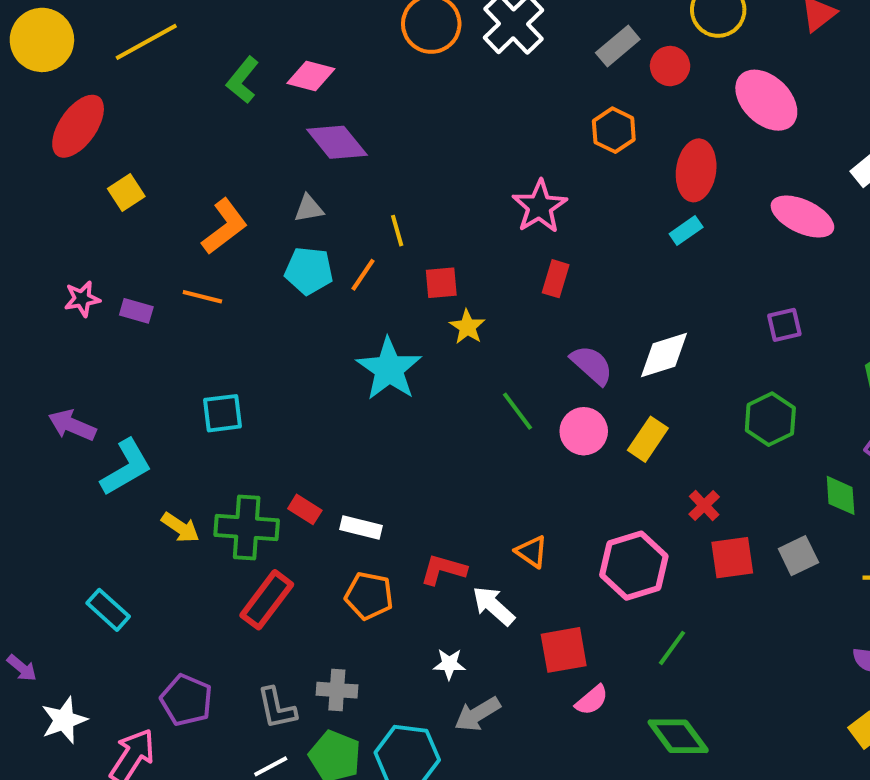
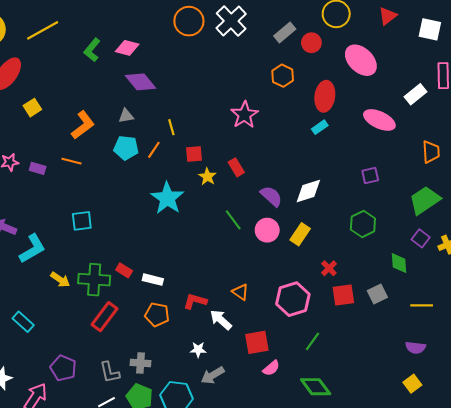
red rectangle: (556, 279) -> (236, 167), moved, turned -48

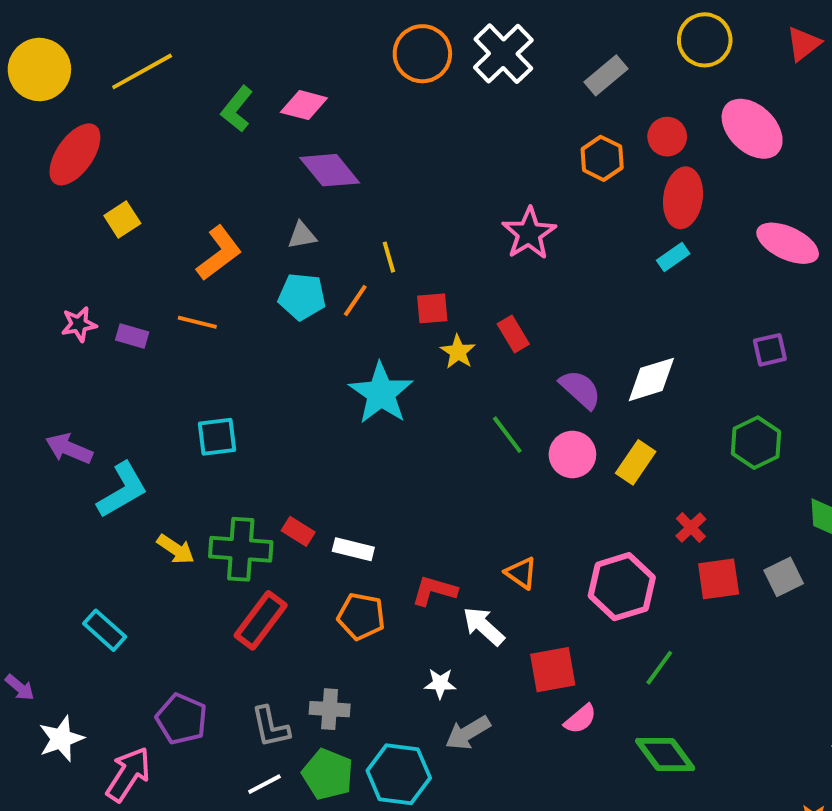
red circle: (311, 43) -> (667, 137), moved

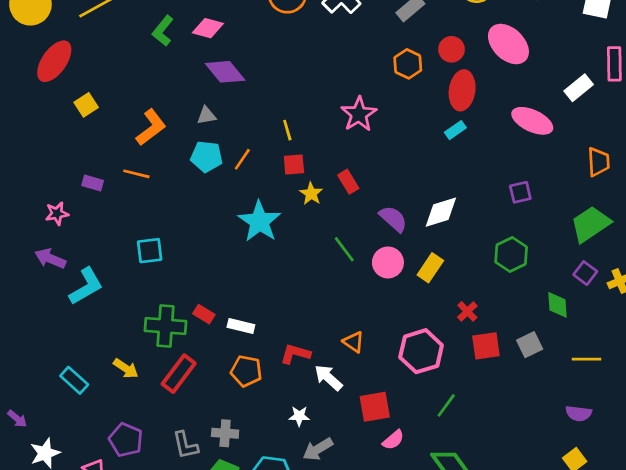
yellow line: (389, 257) -> (287, 130), moved
pink star: (79, 324) -> (57, 213), moved
yellow arrow: (176, 549) -> (126, 368), moved

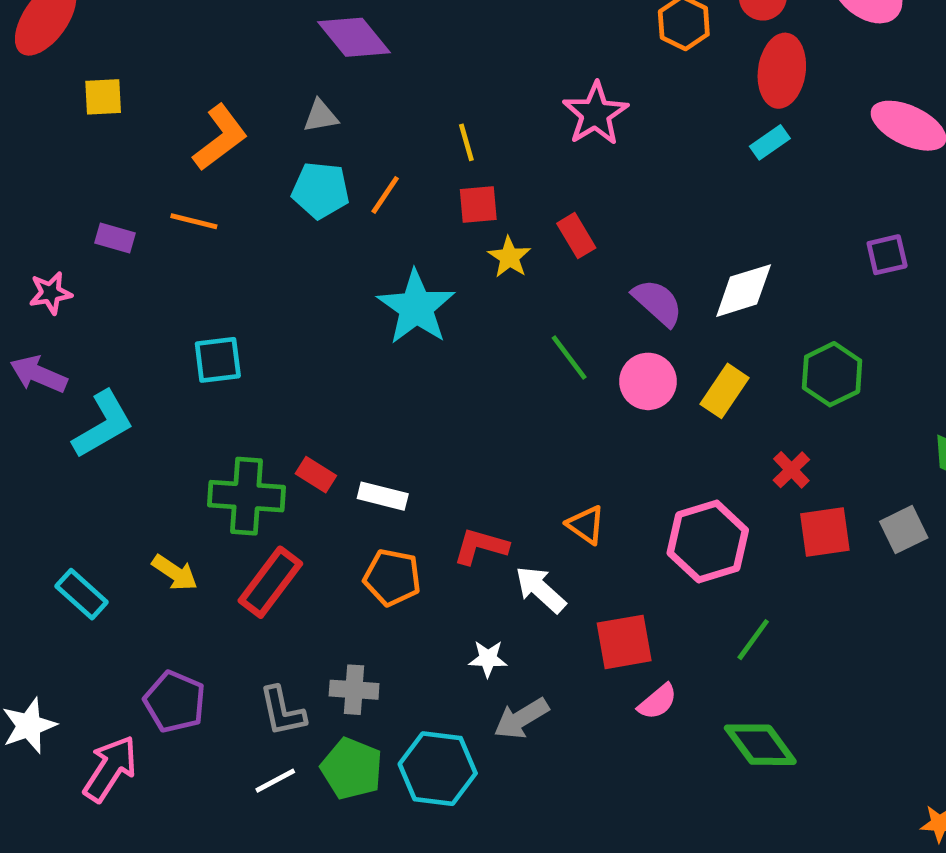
yellow square: (86, 105) -> (103, 97), turned 30
green hexagon: (511, 255) -> (832, 374), moved

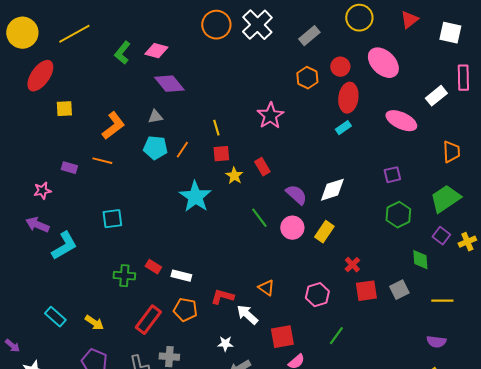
green hexagon: (832, 374) -> (398, 215), moved
green cross: (246, 496) -> (124, 276), size x0.7
pink hexagon: (708, 542) -> (317, 295), size x0.7
yellow arrow: (175, 573) -> (94, 323), moved
red rectangle: (270, 582) -> (148, 320), moved

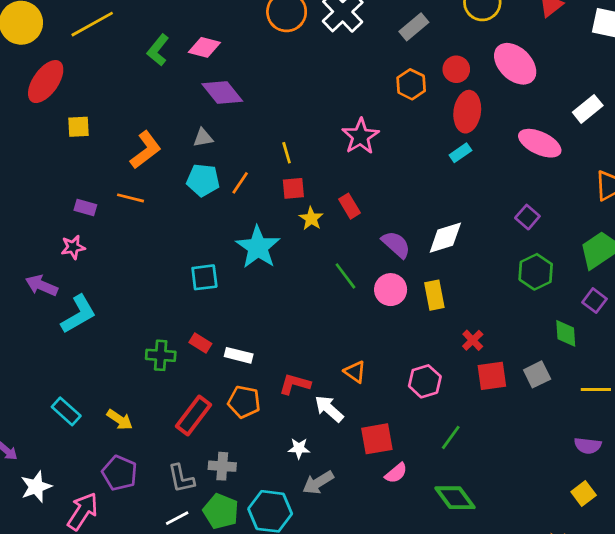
purple square: (392, 175) -> (527, 217), turned -36
pink star: (42, 191) -> (73, 247), moved
cyan square: (112, 219) -> (204, 277), moved
yellow rectangle: (324, 232) -> (434, 295), turned -45

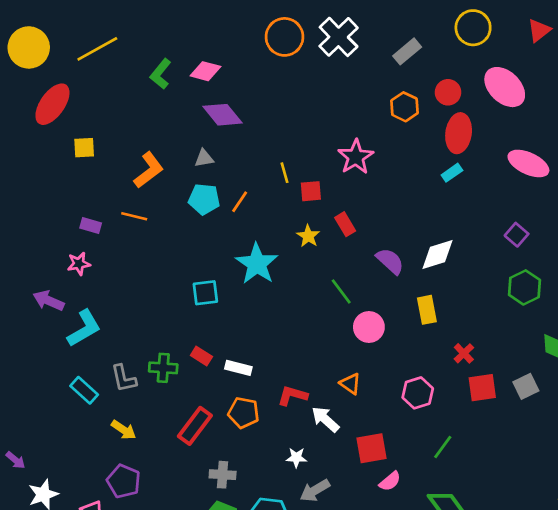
red square: (293, 188) -> (311, 191), moved
pink circle: (391, 290) -> (369, 327), moved
cyan rectangle: (66, 411) -> (84, 390), moved
gray L-shape: (181, 478) -> (124, 378), moved

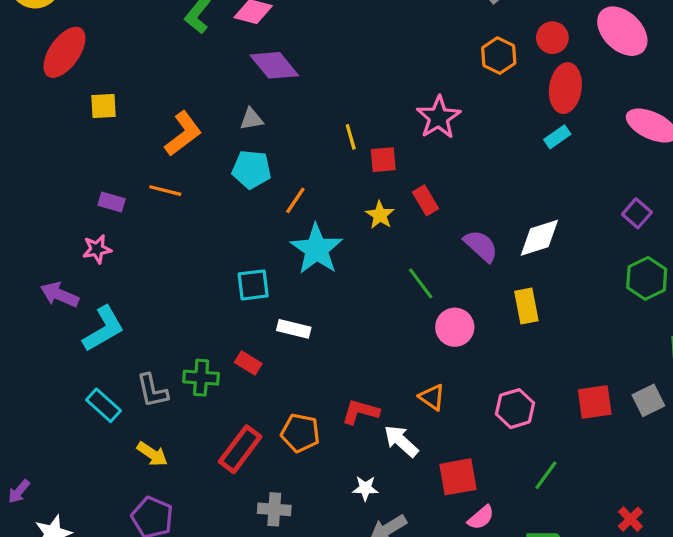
orange line: (240, 202) -> (295, 200), moved
red cross: (464, 353) -> (630, 519), moved
white rectangle: (238, 368) -> (294, 329), moved
purple arrow: (16, 460) -> (19, 491), turned 90

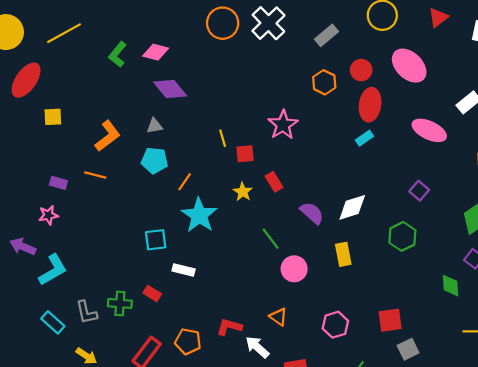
green hexagon: (647, 278) -> (402, 236), moved
gray square: (648, 400) -> (408, 349), moved

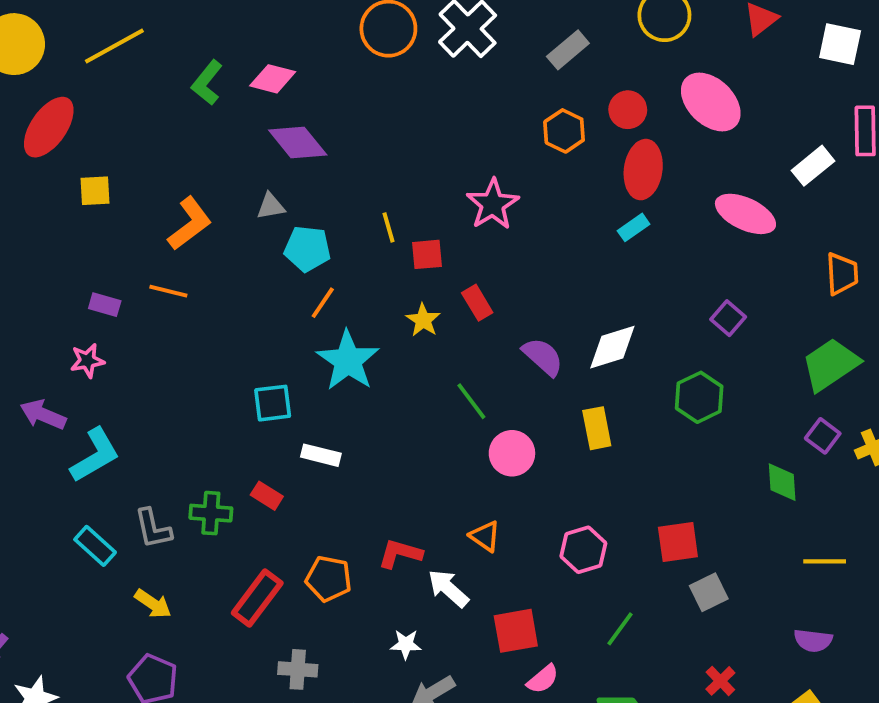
cyan pentagon: (155, 161) -> (307, 249), moved

